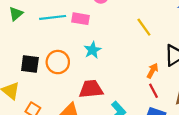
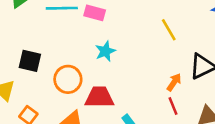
orange circle: (58, 62) -> (68, 79), moved

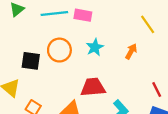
orange circle: (68, 79) -> (59, 50), moved
orange arrow: (174, 82) -> (131, 51), moved

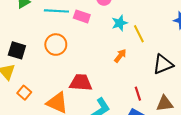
cyan star: (95, 47) -> (120, 23), moved
black square: (31, 61) -> (17, 50), moved

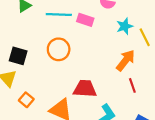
orange arrow: (120, 56) -> (126, 60), size x1.5
red line: (138, 94) -> (132, 85), moved

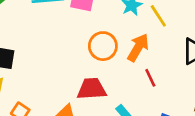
orange circle: (59, 49) -> (103, 46), moved

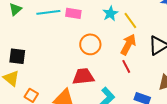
orange arrow: (138, 48) -> (128, 44), moved

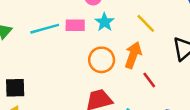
cyan star: (110, 13) -> (105, 22), moved
orange arrow: (128, 44) -> (133, 55), moved

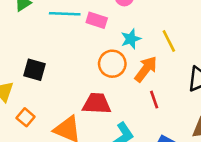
cyan star: (105, 22) -> (131, 39), moved
black square: (15, 88) -> (35, 70), moved

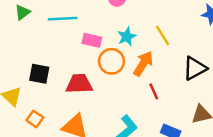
pink rectangle: (97, 20) -> (92, 40), moved
red trapezoid: (97, 104) -> (79, 84), moved

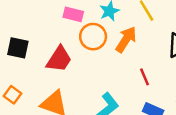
red trapezoid: (79, 84) -> (59, 59), turned 124
red line: (154, 91) -> (145, 77), moved

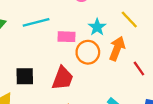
red line: (145, 77) -> (139, 68), moved

